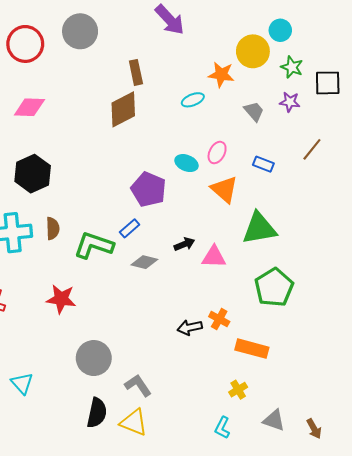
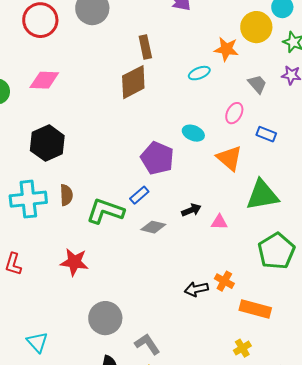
pink ellipse: (217, 153) -> (234, 113), moved
pink triangle: (214, 257) -> (219, 222), size x0.7

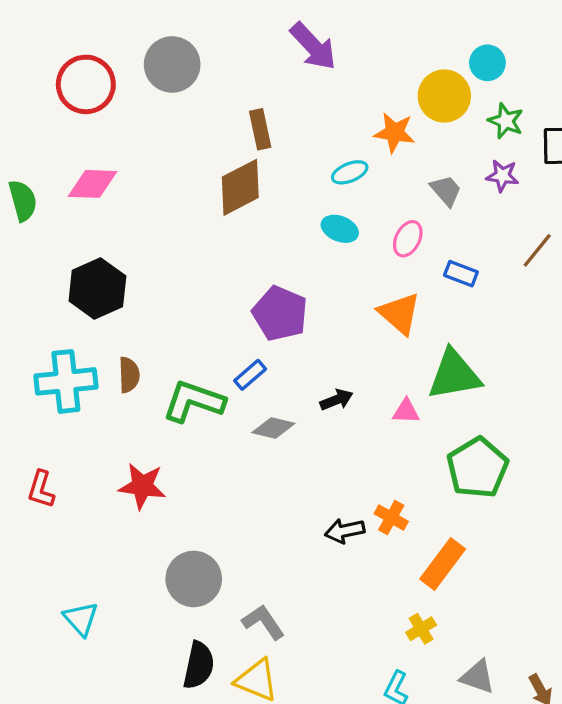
cyan ellipse: (193, 133) -> (340, 229), moved
pink triangle: (219, 222) -> (406, 411), moved
orange rectangle: (255, 309) -> (443, 564), turned -68

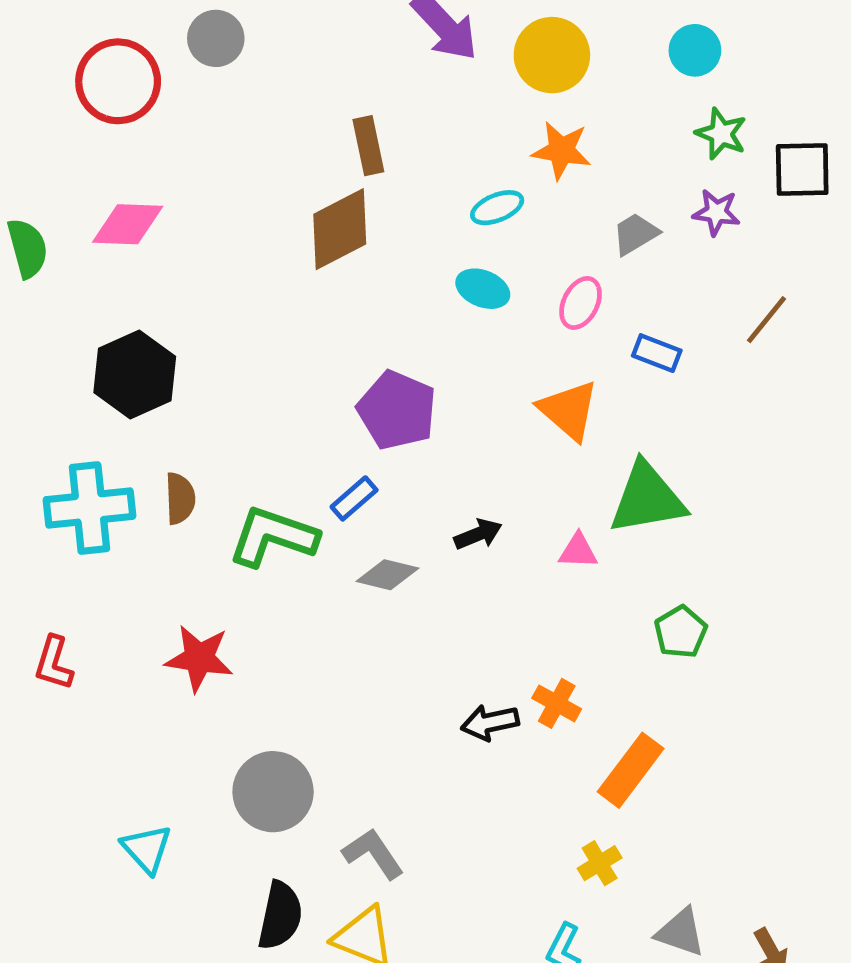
gray circle: (172, 64) -> (216, 38), moved, size x0.7
yellow circle: (444, 96) -> (552, 55), moved
gray trapezoid: (446, 191) -> (635, 234), turned -80
green pentagon: (477, 468) -> (681, 632), size x0.6
cyan triangle: (81, 619) -> (147, 849), moved

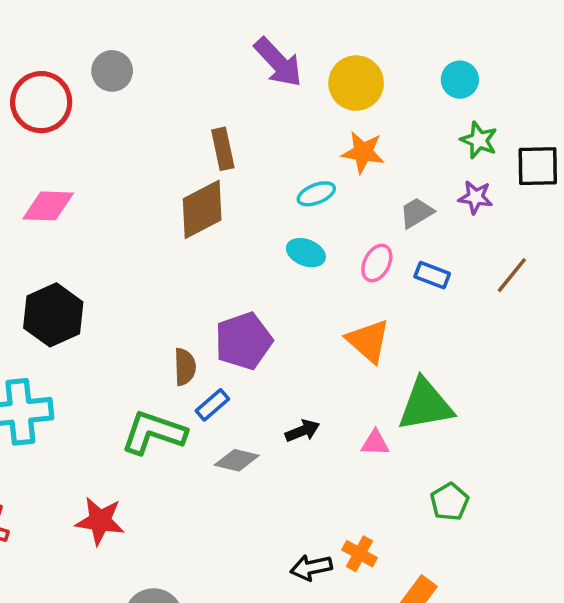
blue rectangle: (657, 353) -> (432, 275), moved
purple pentagon: (397, 410) -> (244, 341), turned 30
brown semicircle: (180, 498) -> (185, 367), moved

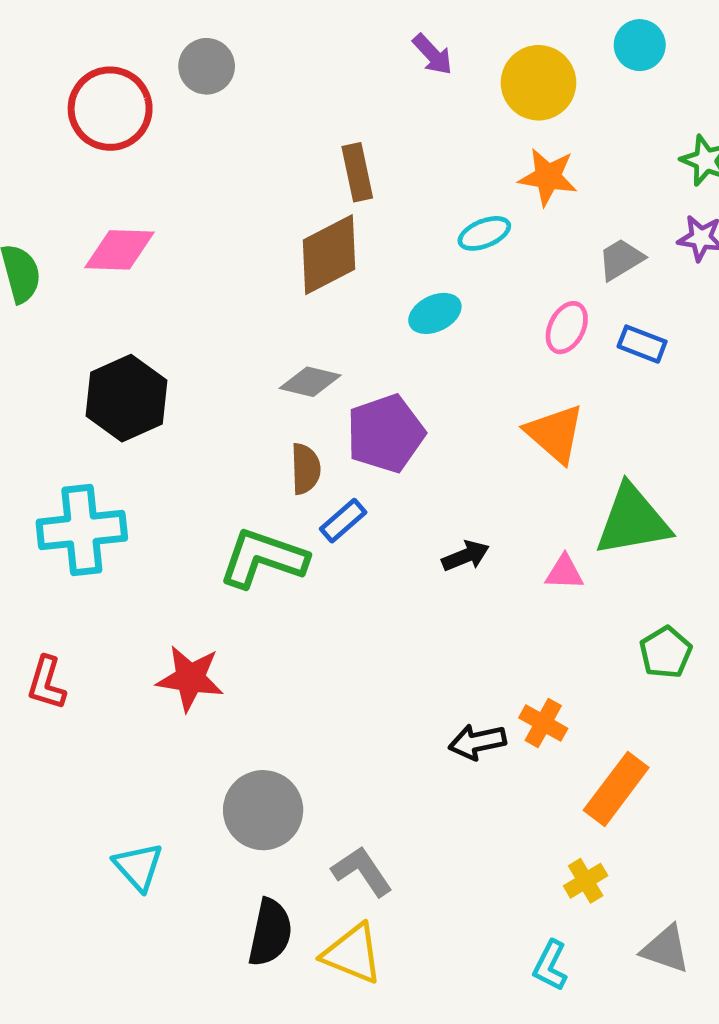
purple arrow: (278, 62) -> (433, 55), size x0.6
cyan circle: (460, 80) -> (640, 45), moved
cyan ellipse: (306, 253) -> (435, 313), moved, turned -48
gray diamond: (237, 460) -> (310, 382), moved

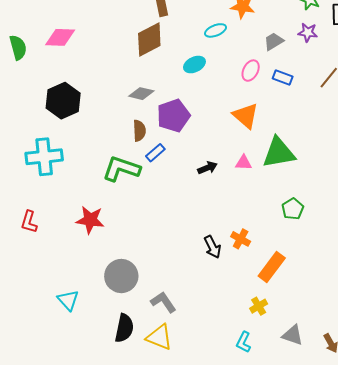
pink triangle: (564, 572) -> (244, 163), moved
black arrow: (477, 742) -> (213, 247), turned -105

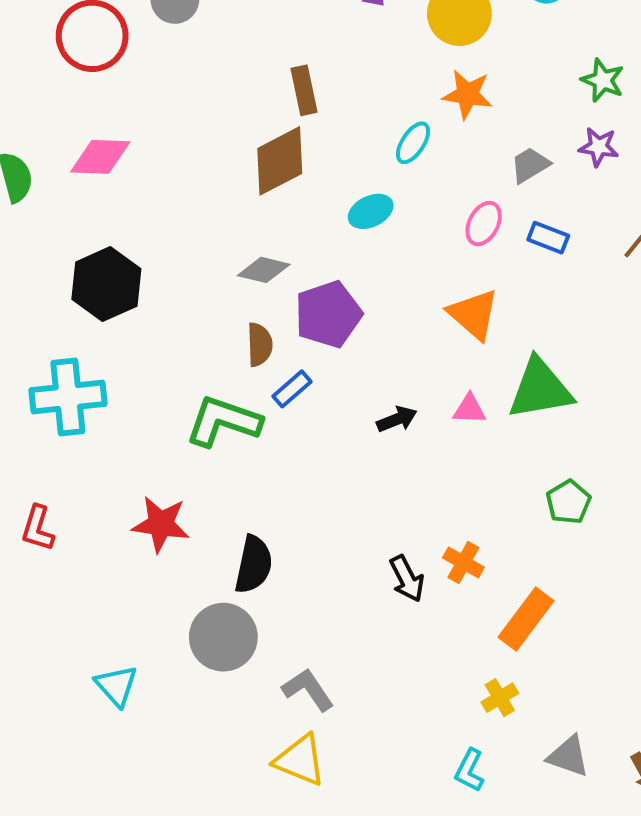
cyan ellipse: (216, 30) -> (413, 143), turned -35
black semicircle: (124, 328) -> (254, 565), moved

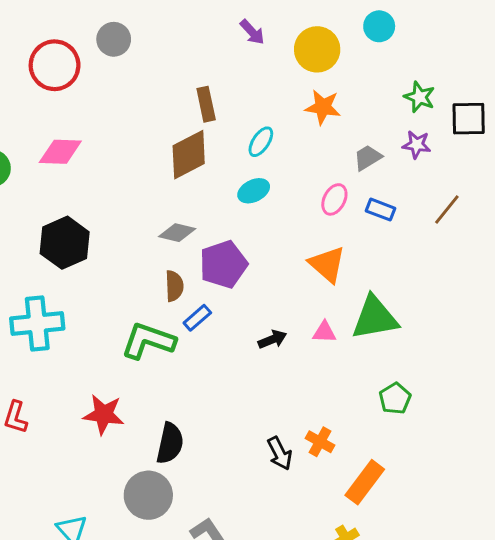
cyan ellipse: (413, 143) -> (261, 142), moved

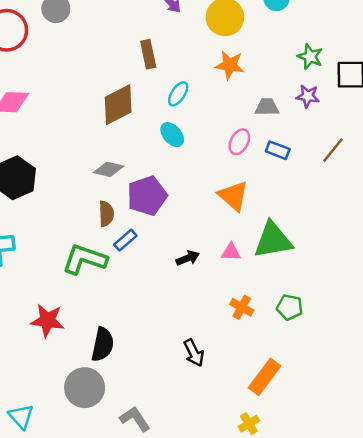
brown rectangle: (206, 104) -> (148, 54), moved
gray trapezoid: (368, 158) -> (267, 107), turned 30
cyan ellipse: (254, 191) -> (172, 135), turned 75
green pentagon: (395, 399) -> (290, 307), turned -30
orange cross: (320, 442) -> (242, 307), moved

